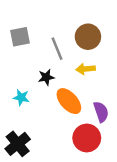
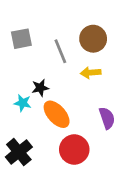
black star: (46, 77) -> (40, 88), moved
orange ellipse: (69, 101) -> (57, 114), moved
red circle: (87, 138) -> (74, 149), moved

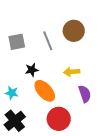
gray square: (21, 39) -> (17, 42), moved
yellow arrow: (91, 73) -> (72, 72), moved
cyan star: (23, 103) -> (12, 93), moved

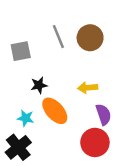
gray line: (48, 41) -> (58, 37), moved
cyan star: (12, 93) -> (26, 118), moved
red circle: (59, 119) -> (95, 142), moved

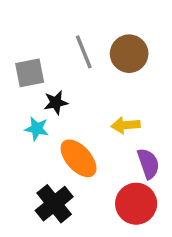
black star: (39, 85) -> (56, 103), moved
cyan star: (26, 118) -> (37, 129), moved
black cross: (18, 147) -> (54, 204), moved

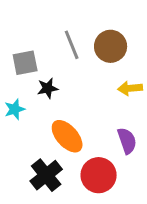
yellow arrow: (126, 125) -> (130, 88), moved
cyan star: (37, 129) -> (15, 109), moved, turned -30
red circle: (136, 204) -> (99, 175), moved

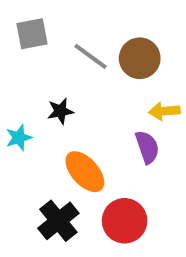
gray line: (72, 45) -> (91, 56), turned -32
gray square: (25, 63) -> (32, 34), moved
purple semicircle: (127, 141) -> (147, 147), moved

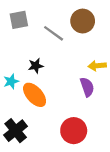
brown circle: (140, 58) -> (83, 21), moved
orange ellipse: (85, 172) -> (35, 95), moved
black cross: (58, 221) -> (16, 131), moved

